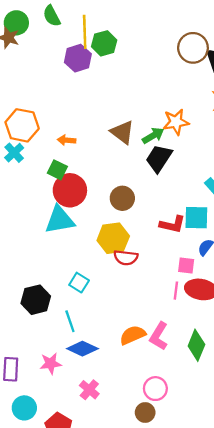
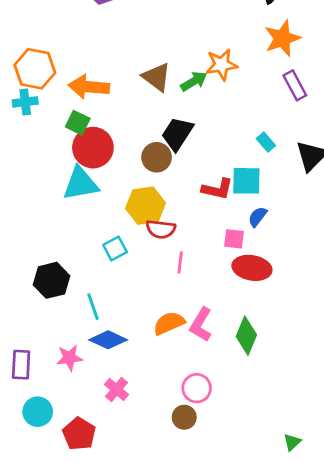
orange arrow: (67, 140) -> (89, 87), size x1.8
cyan cross: (14, 153) -> (25, 102), turned 36
black trapezoid: (159, 158) -> (177, 134), moved
cyan square: (79, 283) -> (115, 249), moved, turned 30
pink line: (176, 291) -> (180, 262), moved

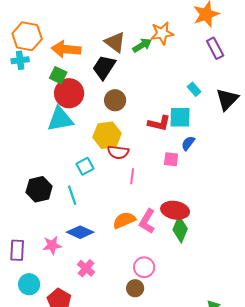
black trapezoid: (177, 134) -> (104, 67), moved
red ellipse: (252, 268) -> (175, 210), moved
cyan line: (93, 307) -> (72, 195), moved

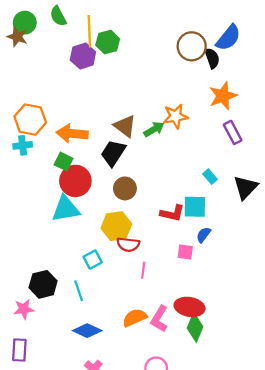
pink star: (52, 245) -> (24, 309), moved

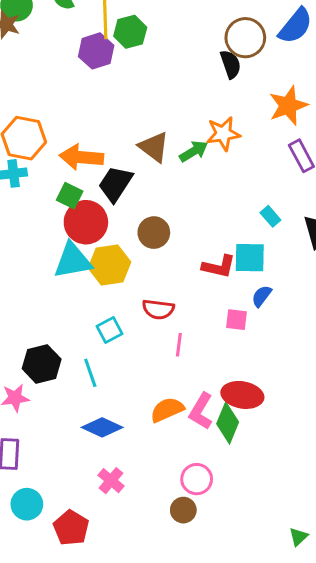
black semicircle: (212, 58) -> (231, 64), moved
black trapezoid: (113, 153) -> (115, 184), moved
yellow hexagon: (116, 226) -> (110, 265), moved
green diamond: (195, 327) -> (228, 423), moved

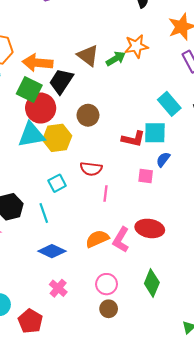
green square: (70, 196) -> (29, 89), size x1.4
cyan rectangle: (270, 216) -> (169, 104), size x1.6
green diamond: (228, 423) -> (152, 283), moved
pink circle: (197, 479) -> (107, 284), moved

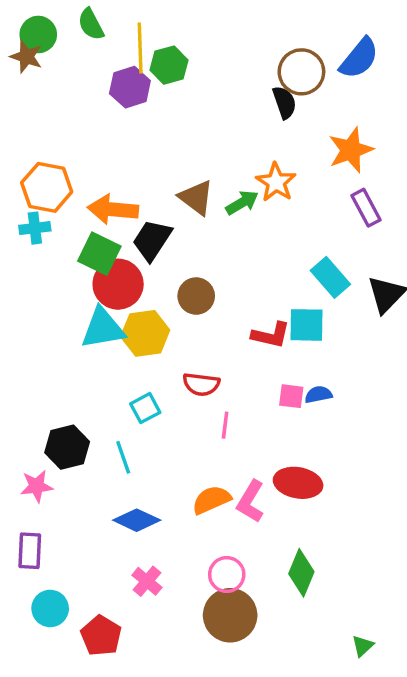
orange star: (136, 46) -> (276, 182), turned -30
blue semicircle: (163, 159) -> (318, 395), moved, turned 42
brown circle: (109, 309) -> (230, 615), size x1.8

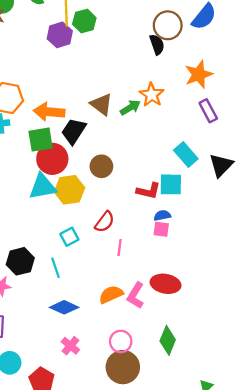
green square: (99, 254) -> (41, 140), turned -35
red semicircle: (201, 384) -> (105, 222), turned -60
blue semicircle: (318, 395) -> (162, 215), moved

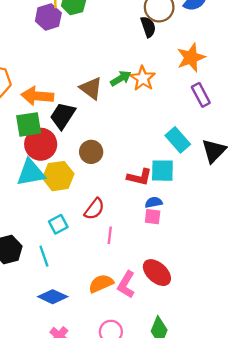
green arrow: (130, 108) -> (121, 78), moved
red ellipse: (166, 284) -> (157, 273), turned 32

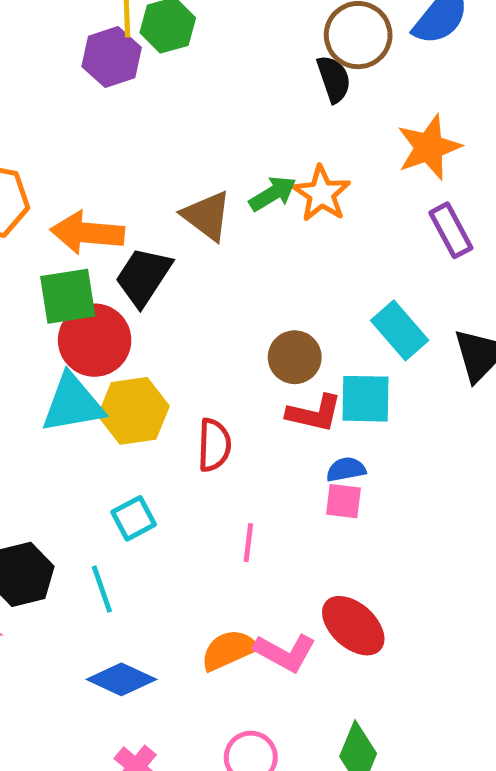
brown circle: (91, 152) -> (295, 357), moved
red semicircle: (94, 209) -> (214, 445), moved, turned -35
pink L-shape: (126, 285) -> (285, 652), turned -92

